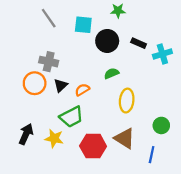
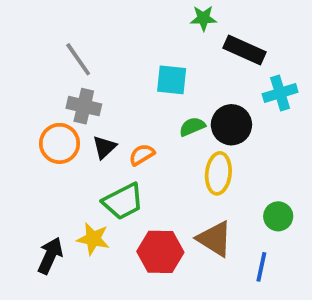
gray line: (49, 18) -> (78, 59), moved
cyan square: (83, 25) -> (172, 80), moved
black circle: (107, 41) -> (231, 125), moved
black rectangle: (139, 43) -> (245, 50), moved, size x1.5
black arrow: (26, 134) -> (50, 256), moved

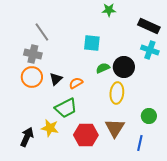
black rectangle: (245, 50) -> (149, 26), moved
cyan cross: (280, 93) -> (150, 50), turned 36
gray cross: (84, 106) -> (33, 54), moved
brown triangle: (215, 239) -> (115, 128), turned 30

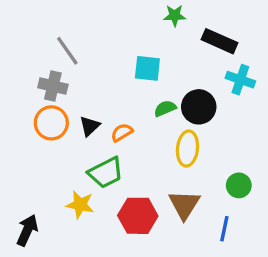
black rectangle: (149, 26) -> (220, 41), moved
black arrow: (27, 137) -> (27, 230), moved

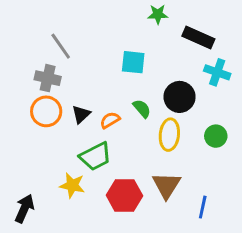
green semicircle: (165, 108) -> (142, 109), moved, turned 72
green circle: (239, 185) -> (216, 136), moved

